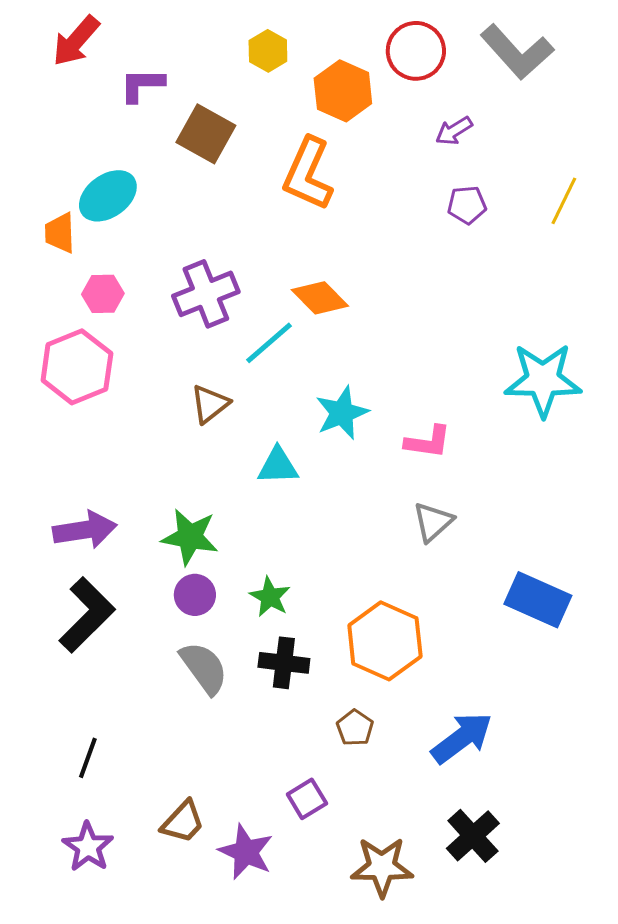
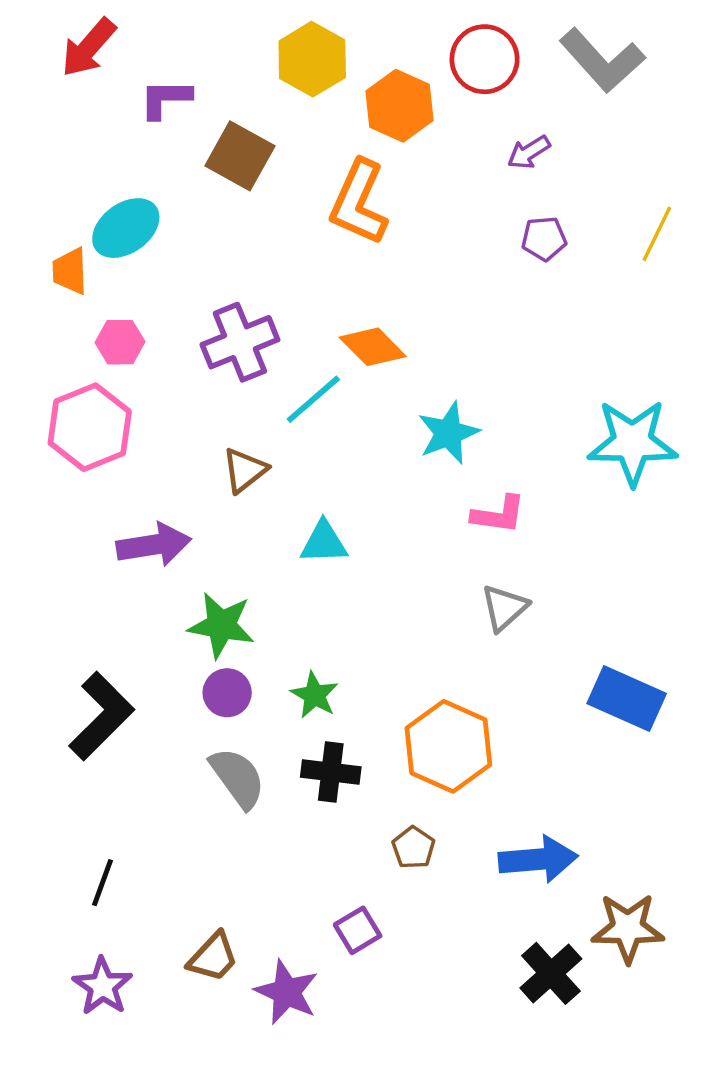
yellow hexagon: (268, 51) -> (312, 59), size x1.5
cyan star: (342, 413) -> (448, 433), moved
purple arrow: (85, 530) -> (154, 545), moved
blue arrow: (462, 738) -> (538, 859), turned 32
brown star: (382, 867) -> (628, 928), moved

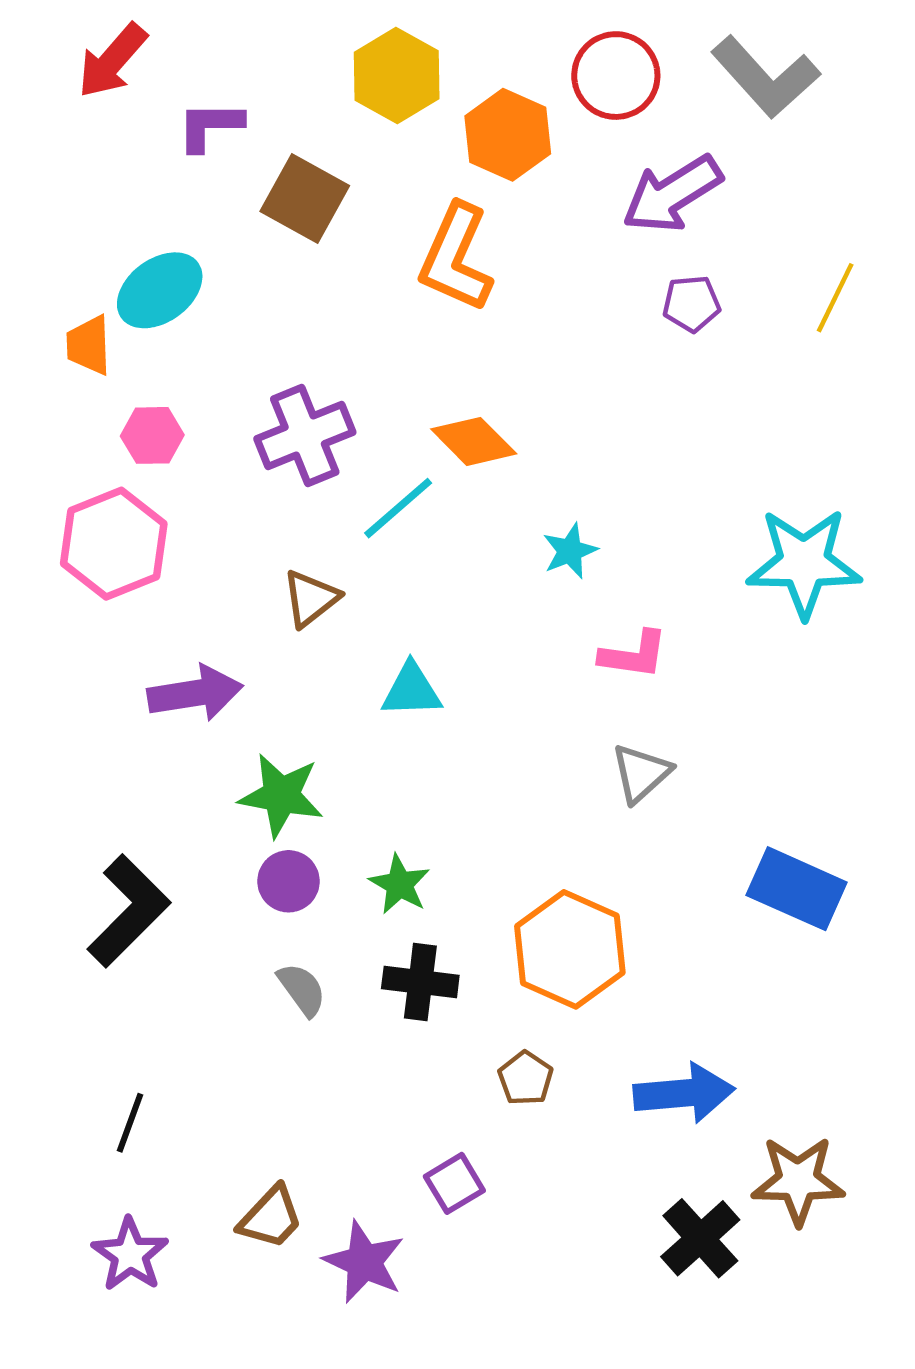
purple arrow: (529, 152) -> (672, 194), size x1.8
cyan star: (448, 433) -> (570, 551), size x0.7
gray semicircle: (238, 778) -> (302, 989), size x0.7

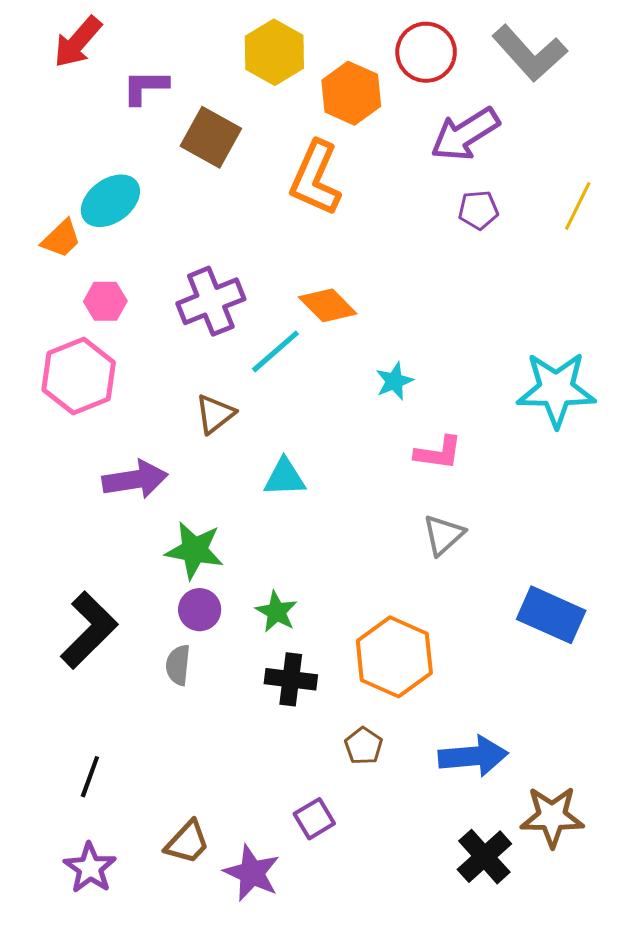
orange trapezoid: (89, 345) -> (61, 239), turned -132
gray semicircle: (302, 989) -> (178, 665), moved, turned -138

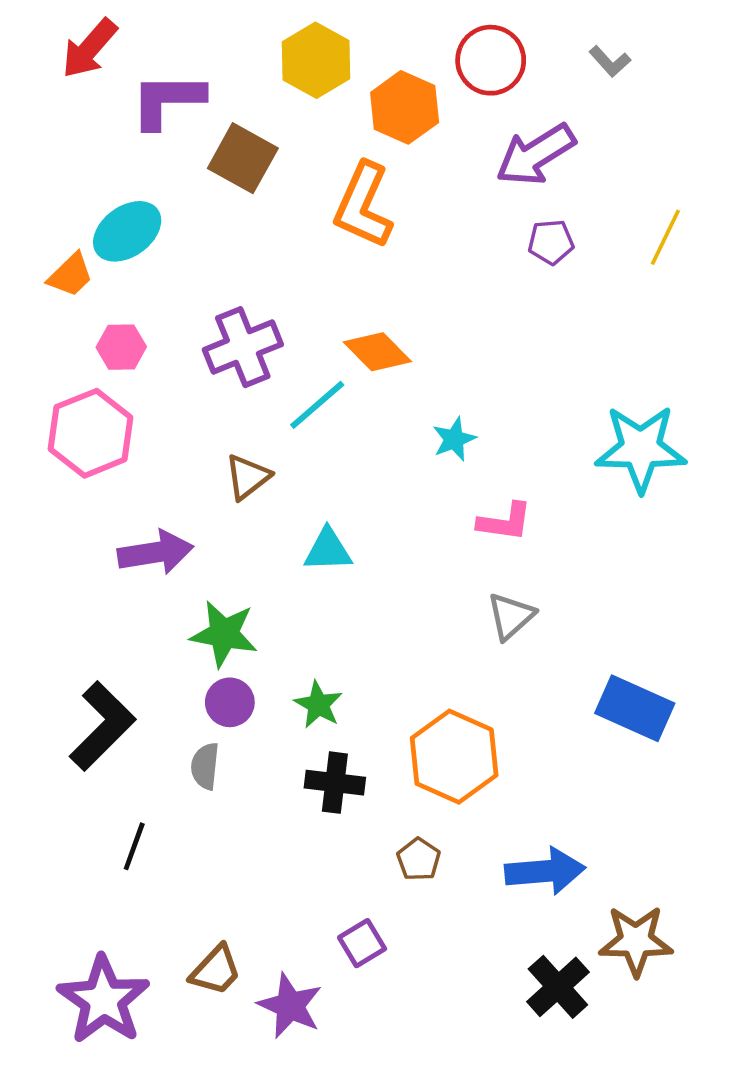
gray L-shape: (530, 53) -> (610, 61), size x0.5
purple L-shape: (145, 87) -> (167, 100), size x1.4
black line: (90, 777) -> (134, 846), moved
purple star: (90, 868) -> (104, 1000), size x1.5

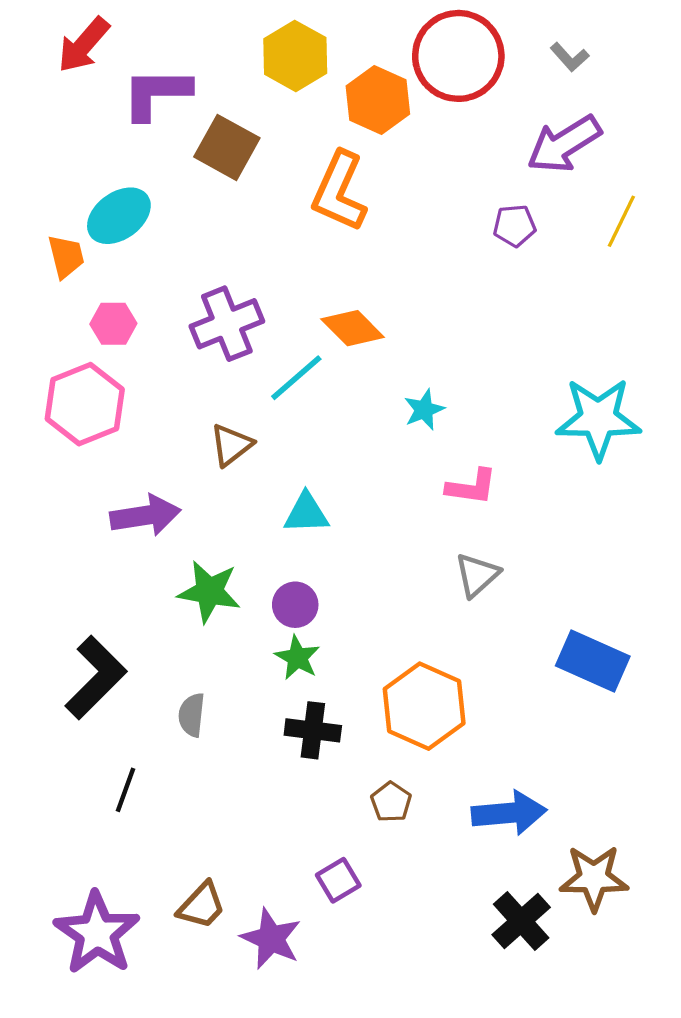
red circle: (491, 60) -> (458, 56), size x1.4
purple arrow: (536, 155) -> (564, 144), moved
orange trapezoid: (70, 275) -> (66, 256), turned -60
purple circle: (230, 702) -> (295, 605), moved

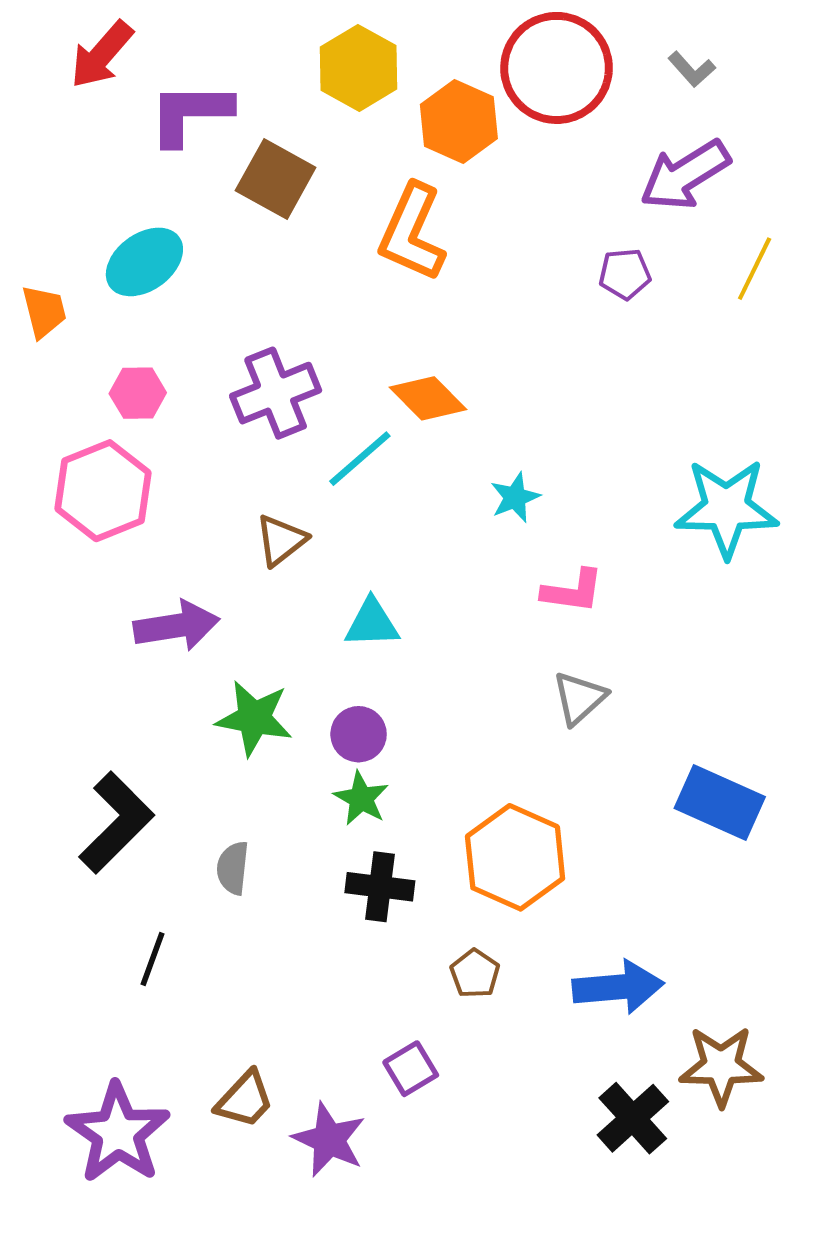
orange trapezoid: (66, 256) -> (44, 311), moved

